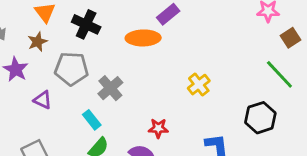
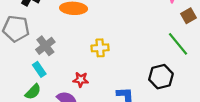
yellow cross: (199, 85) -> (100, 48), moved, turned 30
cyan rectangle: (92, 120) -> (39, 69), moved

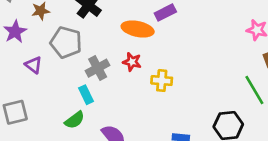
red star: (81, 80) -> (132, 62), moved

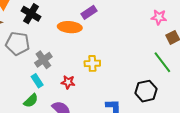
red star: (132, 62) -> (68, 82), moved

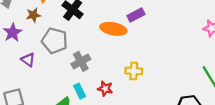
cyan rectangle: (37, 81) -> (80, 91), moved

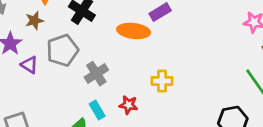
gray pentagon: (55, 41) -> (62, 50), turned -30
purple triangle: (28, 60) -> (29, 65), moved

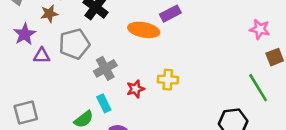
purple triangle: (29, 65) -> (42, 56), turned -36
red star: (128, 105) -> (135, 89), moved, turned -30

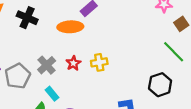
gray pentagon: (74, 44) -> (18, 76), moved
red star: (135, 89) -> (73, 63), moved

